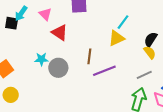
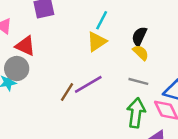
brown line: (89, 56) -> (67, 92), moved, turned 35
gray circle: (58, 68) -> (17, 69), moved
gray line: (144, 75) -> (138, 81), turned 49

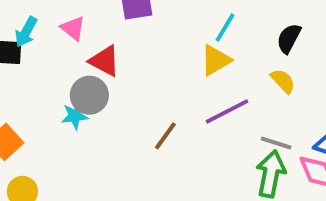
black semicircle: (139, 36) -> (289, 38), moved
gray line: (138, 81) -> (276, 143), moved
purple line: (88, 84) -> (227, 111), moved

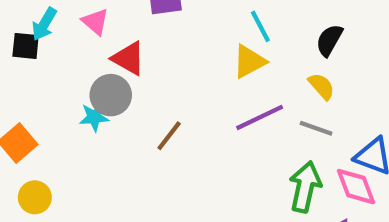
cyan line: (225, 28) -> (260, 26), turned -60
brown line: (165, 136) -> (169, 136), moved
gray line: (276, 143) -> (316, 128), moved

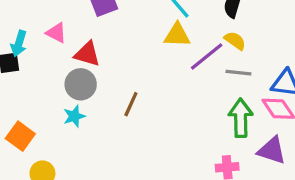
yellow triangle: (249, 61) -> (177, 35), turned 44
cyan star: (94, 117) -> (74, 116), moved
purple line: (260, 117) -> (207, 56), moved

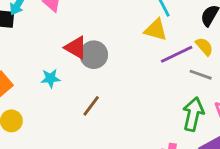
red triangle: (87, 54) -> (76, 48), moved
gray circle: (81, 84) -> (94, 55), moved
brown line: (131, 104) -> (91, 106), moved

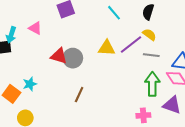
yellow triangle: (156, 30) -> (107, 48), moved
cyan star: (50, 78) -> (30, 84), moved

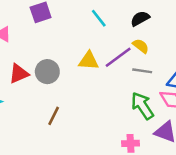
black semicircle: (148, 12) -> (140, 19), turned 42
red triangle: (59, 56) -> (19, 74), moved, turned -42
green arrow: (152, 84) -> (142, 106), turned -35

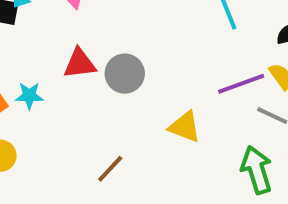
yellow triangle: (89, 61) -> (185, 127), moved
brown line: (54, 116) -> (110, 169), moved

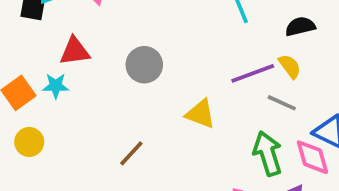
red triangle: (80, 64) -> (75, 51), moved

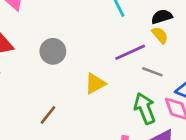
yellow semicircle: (290, 66) -> (160, 35), moved
yellow triangle: (200, 114) -> (95, 84), turned -45

